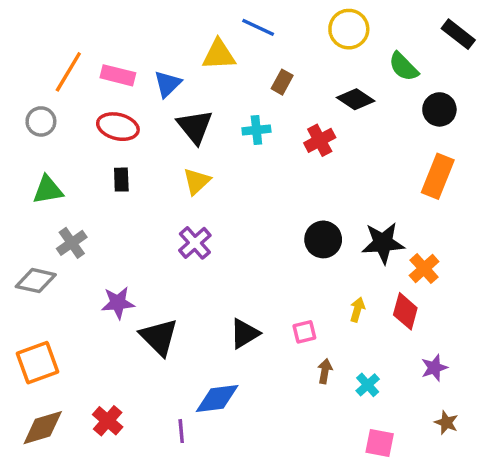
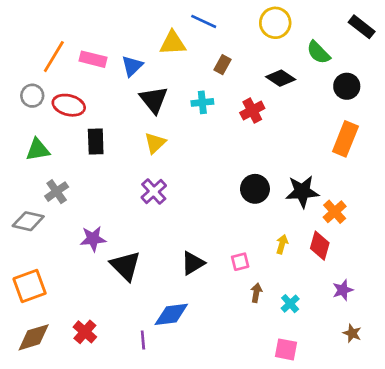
red ellipse: (118, 127) -> (69, 105), moved
black rectangle: (121, 180) -> (96, 142), size x1.4
pink square: (380, 443) -> (286, 349), moved

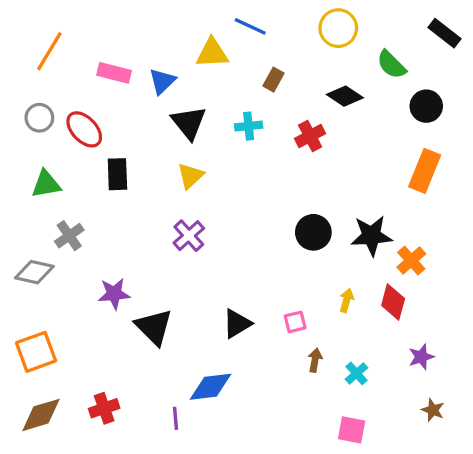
orange line: (54, 57) -> (49, 51), moved
red ellipse: (69, 105) -> (84, 129), turned 32
red cross: (85, 332) -> (104, 408), turned 30

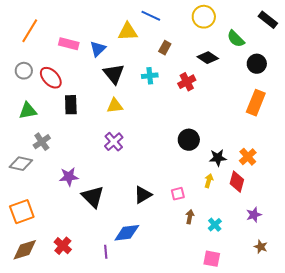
yellow triangle: (190, 176) -> (115, 106), turned 36
black star: (371, 236) -> (218, 158), moved, size x0.7
red cross: (104, 408) -> (63, 246), turned -30

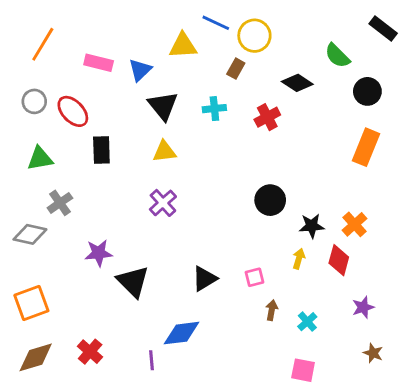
yellow circle: (204, 17) -> (254, 36), moved

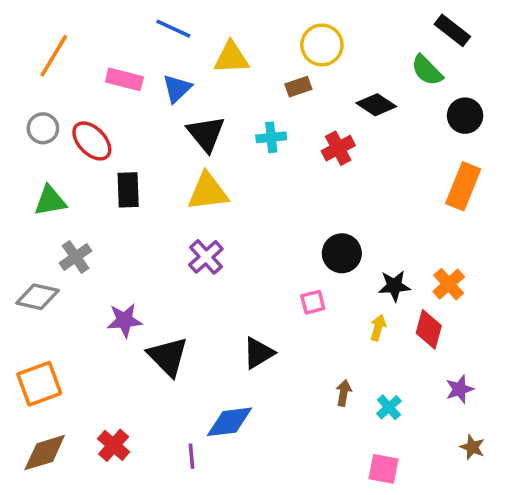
blue line: (216, 23) -> (173, 29), moved
black rectangle: (383, 28) -> (452, 30), moved
brown rectangle: (236, 69) -> (298, 87), turned 42
yellow triangle: (164, 151) -> (208, 192), size x1.4
pink square: (254, 277) -> (313, 302), moved

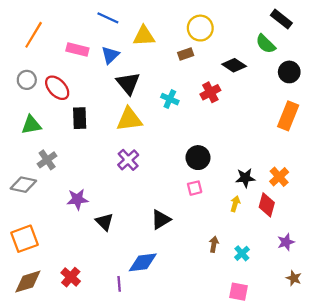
cyan cross: (271, 137) -> (170, 99), moved, turned 30
black circle: (342, 253) -> (198, 158), moved
black triangle: (168, 357) -> (104, 222), size x0.7

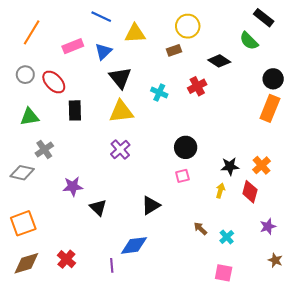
pink rectangle: (77, 49) -> (73, 46), turned -36
black circle: (289, 72) -> (273, 79), moved
brown arrow: (214, 244) -> (200, 229), turned -56

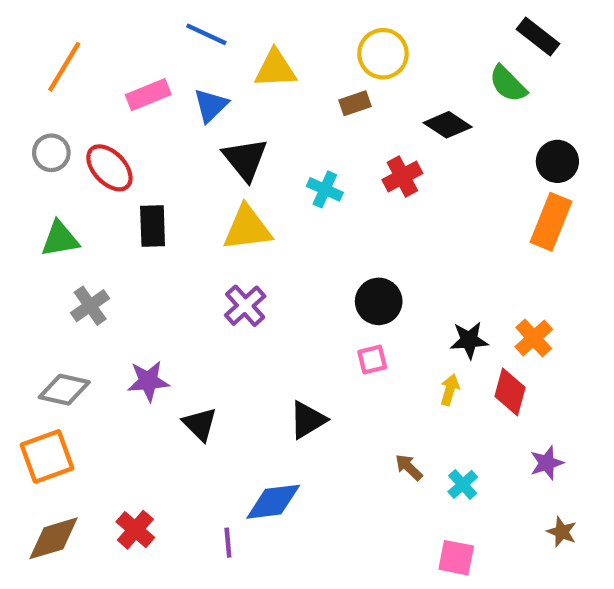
gray diamond: (22, 173) -> (64, 390), moved

